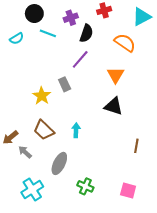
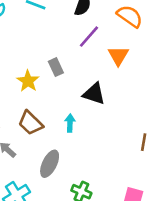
purple line: (80, 59) -> (89, 37), moved
black triangle: (113, 106) -> (94, 94), moved

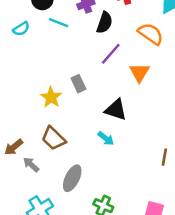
cyan arrow: (70, 123) -> (106, 138), moved, turned 126

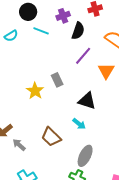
brown trapezoid: (54, 138) -> (51, 137), moved
gray ellipse: (72, 178) -> (85, 156), moved

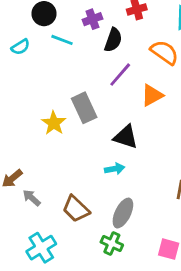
orange triangle: (106, 71) -> (152, 95), turned 30
gray rectangle: (57, 80) -> (84, 108), size x1.5
cyan arrow: (79, 124) -> (115, 169), turned -48
brown trapezoid: (51, 137) -> (76, 209), moved

